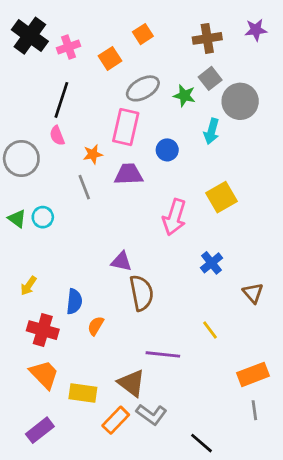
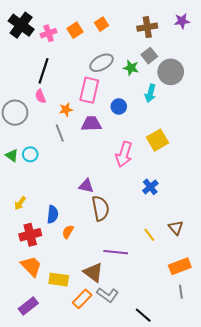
orange square: (110, 58) -> (75, 30), moved
brown triangle: (253, 293) -> (176, 228), moved
red cross: (43, 330) -> (30, 235), turned -30

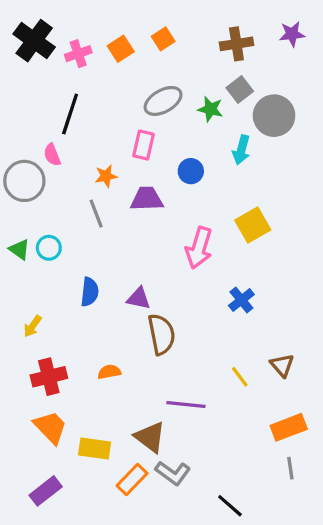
pink rectangle: (89, 90) -> (143, 145), size x0.7
pink semicircle: (40, 96) -> (52, 155), moved
blue semicircle: (53, 214) -> (90, 292), moved
orange semicircle: (68, 232) -> (109, 372), turned 48

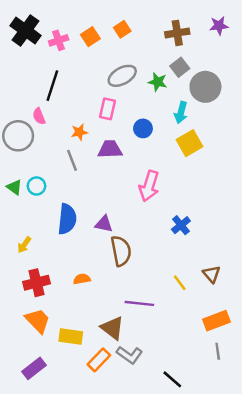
yellow square: (253, 225) -> (190, 143), moved
blue semicircle: (90, 292) -> (67, 219), size x1.4

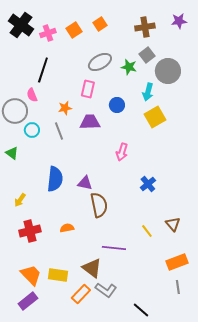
cyan circle: (36, 186) -> (32, 130), moved
pink arrow: (149, 186) -> (122, 152), size x0.7
orange trapezoid: (38, 321) -> (31, 275), moved

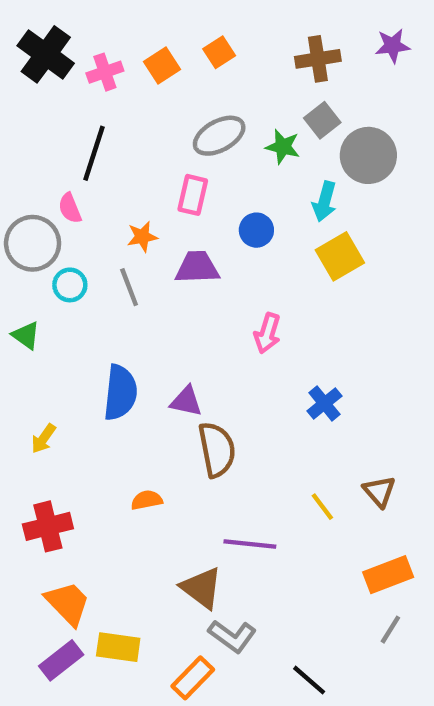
red cross: (30, 231) -> (48, 526), moved
yellow rectangle: (58, 275) -> (118, 647), moved
gray line: (178, 287) -> (390, 630), turned 40
orange rectangle: (81, 294) -> (193, 678), moved

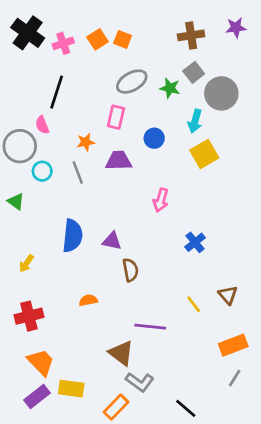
orange square: (219, 52) -> (123, 39), moved, turned -36
brown semicircle: (217, 450) -> (130, 270), size x0.7

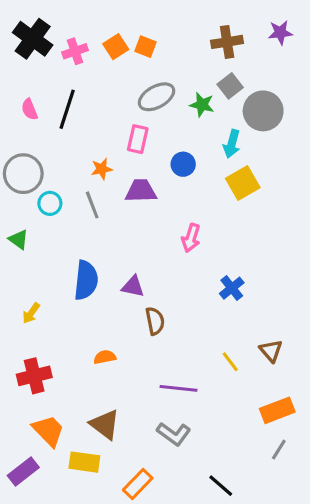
pink semicircle: (42, 125) -> (30, 109), moved
brown triangle: (121, 353) -> (105, 424), moved
gray L-shape: (140, 382) -> (174, 434), moved
purple rectangle: (37, 396) -> (23, 471), moved

